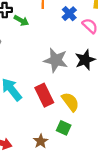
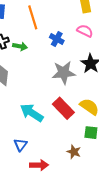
blue cross: (69, 14) -> (57, 39), moved

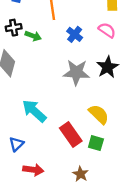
red rectangle: (63, 108) -> (71, 135), moved
brown star: (74, 152) -> (81, 174), moved

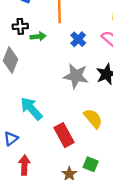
green arrow: (33, 36) -> (38, 36), turned -32
green square: (96, 143) -> (91, 164), moved
red arrow: (33, 170) -> (24, 165), turned -102

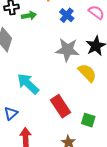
yellow semicircle: (93, 119) -> (87, 73), moved
green square: (91, 164) -> (88, 120), moved

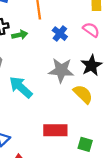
cyan arrow: (28, 84) -> (21, 87), moved
red rectangle: (61, 106) -> (55, 130), turned -55

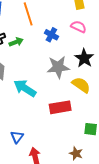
red rectangle: (55, 130) -> (60, 107), moved

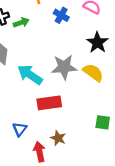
gray star: (58, 67) -> (64, 67), moved
red rectangle: (60, 107) -> (49, 103), moved
brown star: (76, 153) -> (58, 138), moved

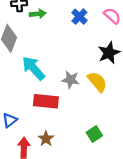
gray star: (64, 67) -> (71, 80), moved, size x0.7
green square: (103, 122) -> (94, 134), turned 35

